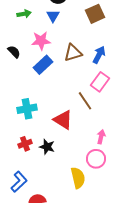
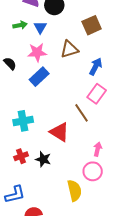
blue triangle: (53, 16) -> (40, 27), moved
brown triangle: (73, 53) -> (69, 49), moved
blue L-shape: (19, 182) -> (15, 195), turned 30

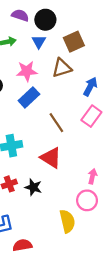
brown square: (92, 25) -> (74, 42), moved
blue triangle: (40, 27) -> (39, 42), moved
brown line: (82, 113) -> (56, 123), moved

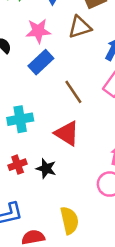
yellow semicircle: (67, 221) -> (69, 220), moved

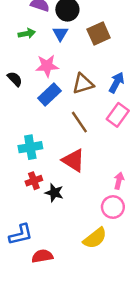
brown triangle: (80, 27) -> (83, 84), moved
red cross: (18, 165) -> (34, 181), moved
yellow semicircle: (69, 220) -> (95, 238), moved, turned 65

